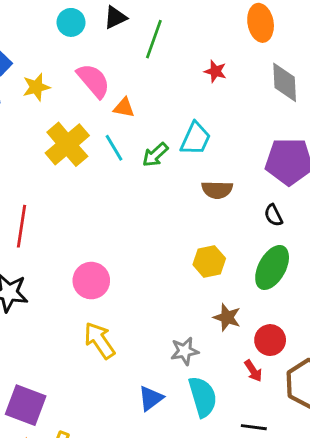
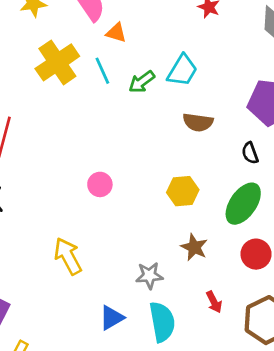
pink circle: (91, 281) -> (100, 184), moved, size x0.7
red circle: (270, 340) -> (256, 254), moved

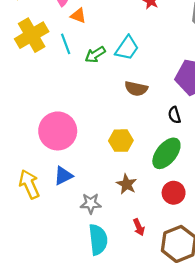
pink circle: (100, 184) -> (58, 131), size x2.0
blue triangle: (112, 318) -> (63, 176), moved

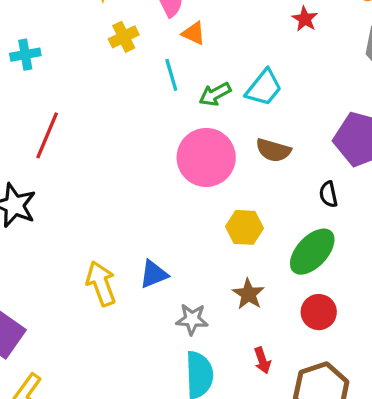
yellow cross: (32, 35) -> (124, 37), moved, size x0.6
pink circle: (58, 131) -> (206, 157), moved

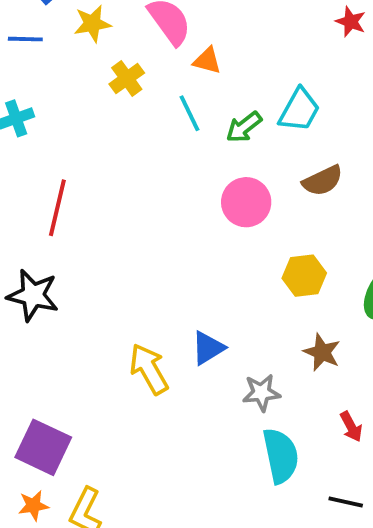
red star: (305, 19) -> (351, 22), moved
brown semicircle: (273, 150) -> (323, 181), turned -32
pink circle: (206, 157) -> (246, 202), size x0.7

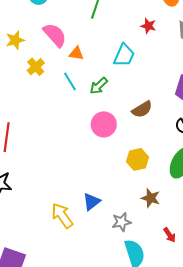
cyan trapezoid: (299, 110) -> (124, 55), moved

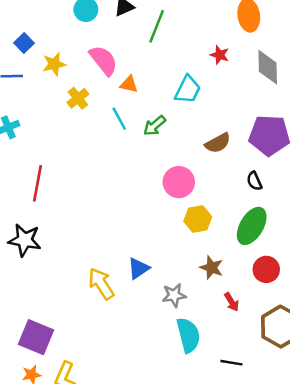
brown semicircle: (142, 109) -> (218, 143), moved
pink circle: (104, 124) -> (179, 182), moved
red arrow: (169, 235) -> (232, 302), moved

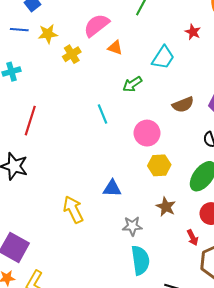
pink semicircle: (103, 60) -> (96, 25), turned -96
yellow star: (54, 64) -> (48, 34), moved
cyan line: (119, 119) -> (102, 114), moved
blue triangle: (138, 268) -> (112, 188), moved, turned 30
red arrow: (232, 302) -> (193, 238), moved

